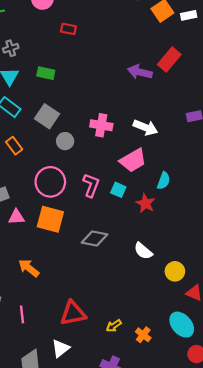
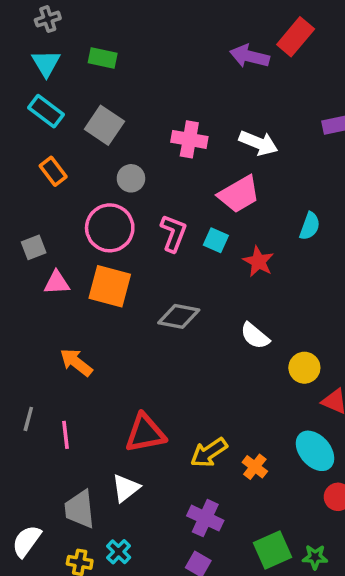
gray circle: (65, 141) -> (131, 178), moved
cyan semicircle: (164, 181) -> (310, 226), moved
yellow arrow: (114, 326) -> (209, 453), size x1.5

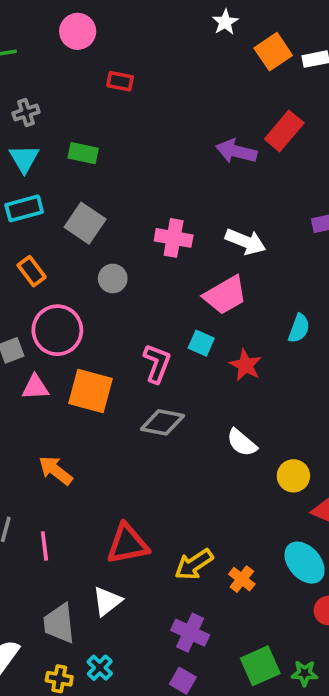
cyan rectangle: (46, 111) -> (24, 208), turned -52
pink circle: (110, 228) -> (57, 330), moved
pink L-shape: (173, 233) -> (157, 363), moved

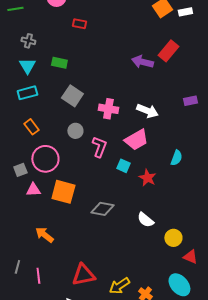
gray cross: (26, 113) -> (28, 41), turned 32
gray square: (85, 223) -> (72, 96), moved
pink L-shape: (157, 363) -> (99, 147), moved

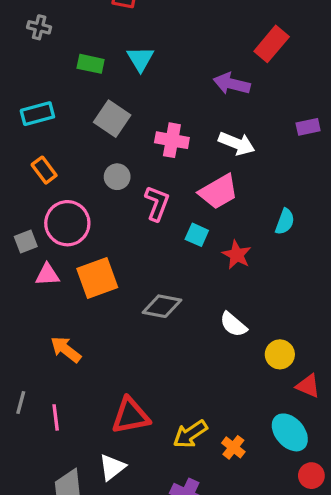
purple arrow: (142, 62) -> (232, 84), moved
cyan triangle: (27, 66) -> (140, 59), moved
orange square: (63, 192) -> (97, 278), turned -35

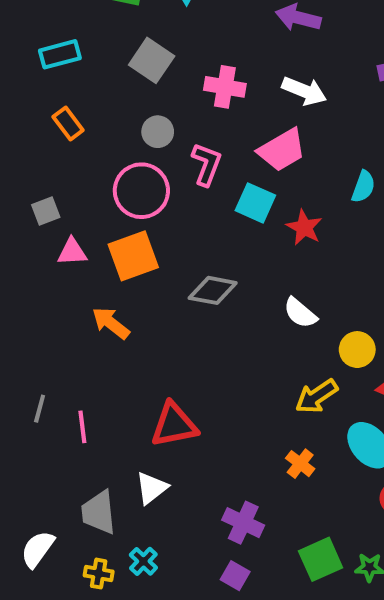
pink circle: (67, 223) -> (141, 191), moved
cyan square: (197, 235) -> (255, 203), size x1.4
orange arrow: (66, 349) -> (111, 323), moved
yellow arrow: (190, 434) -> (316, 396), moved

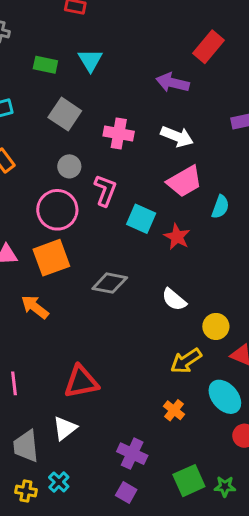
pink trapezoid: (282, 150) -> (184, 181), moved

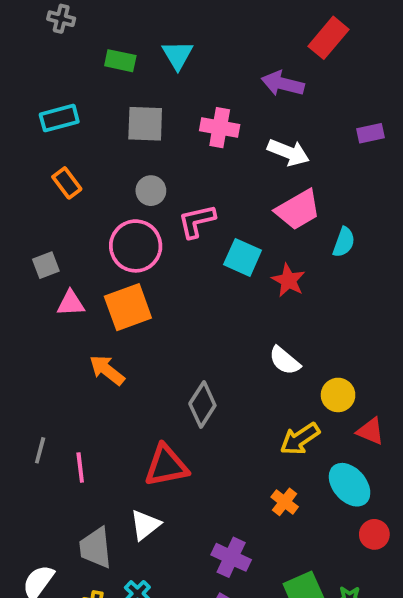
gray square: (65, 114) -> (145, 124), turned -32
pink cross: (119, 134) -> (220, 128), moved
pink L-shape: (105, 190) -> (197, 221), turned -124
gray diamond: (110, 283) -> (202, 405), moved, turned -68

